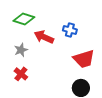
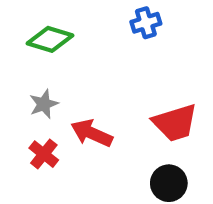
blue cross: (70, 30) -> (146, 23), moved, turned -32
red arrow: (44, 37) -> (92, 133), moved

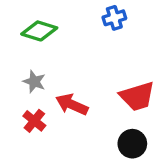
gray star: (44, 104) -> (34, 82), turned -30

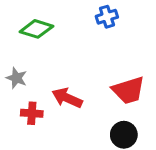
gray star: (34, 82) -> (17, 78), moved
red cross: (34, 121) -> (32, 113), turned -35

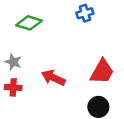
red trapezoid: (128, 90) -> (102, 72), turned -44
red cross: (32, 113) -> (13, 87), moved

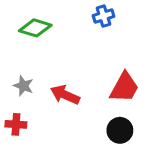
gray star: (13, 62) -> (23, 86), moved
red cross: (13, 87) -> (16, 124), moved

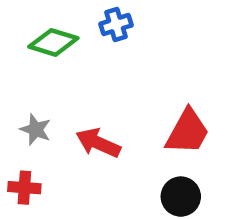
blue cross: (104, 16) -> (116, 25), moved

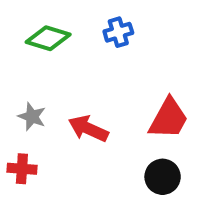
blue cross: (116, 25) -> (118, 32), moved

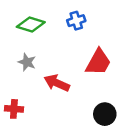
gray star: (32, 117) -> (27, 62), moved
red trapezoid: (169, 119) -> (98, 62), moved

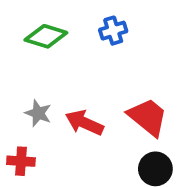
gray star: (27, 62) -> (38, 113), moved
red trapezoid: (98, 62) -> (148, 117), moved, turned -80

